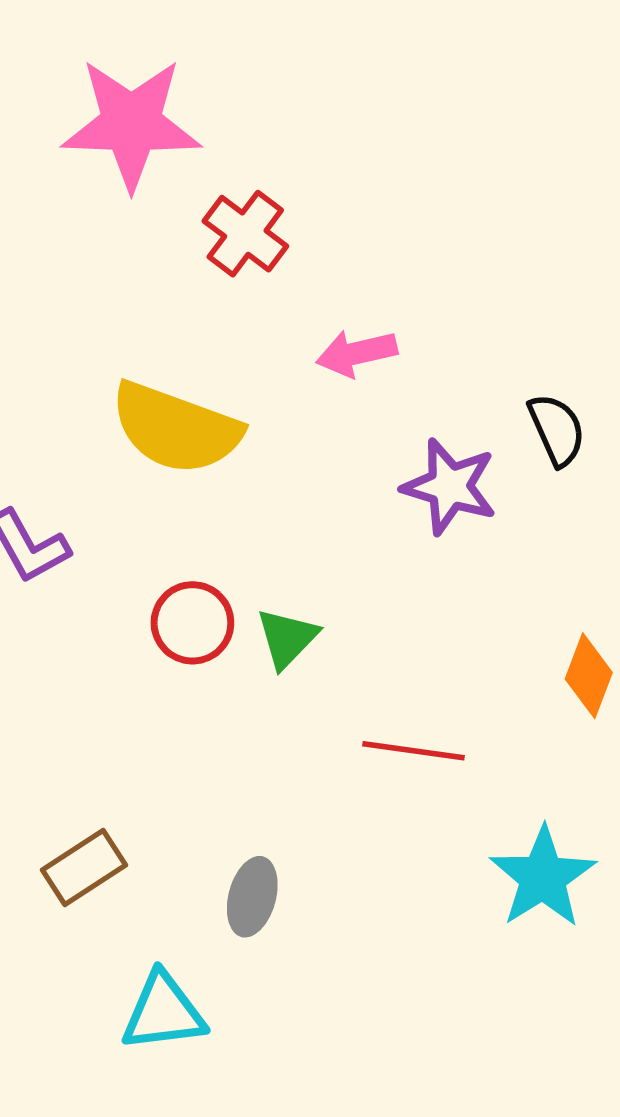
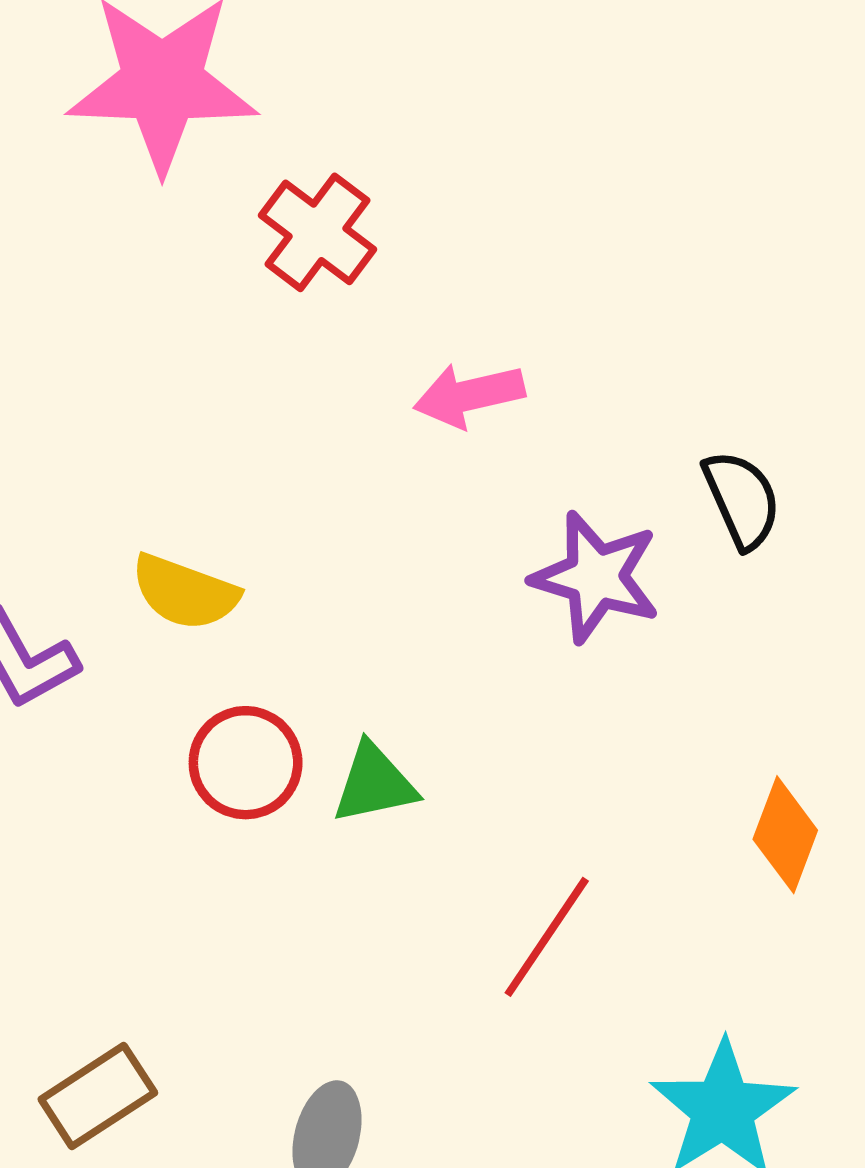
yellow semicircle: (176, 428) -> (185, 592), moved, size x0.6
green triangle: (287, 638) -> (374, 784), turned 34
red line: (414, 751) -> (547, 937), turned -64

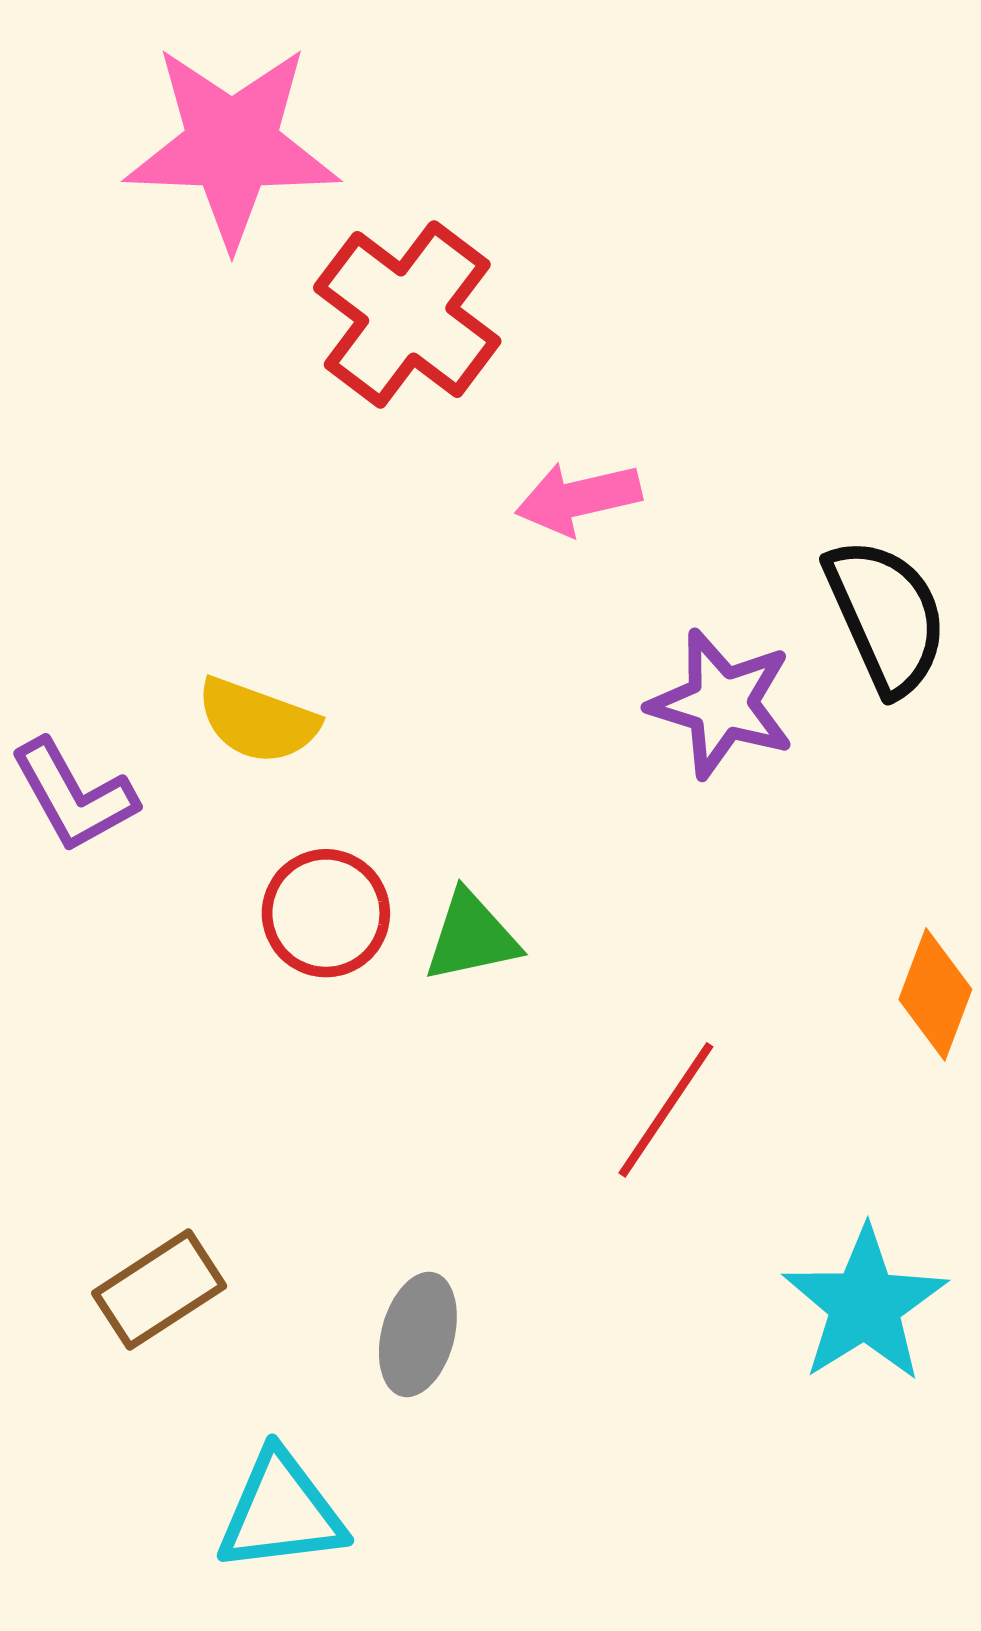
red cross: (318, 232) -> (407, 314), size x1.4
black semicircle: (742, 499) -> (886, 616), size x1.4

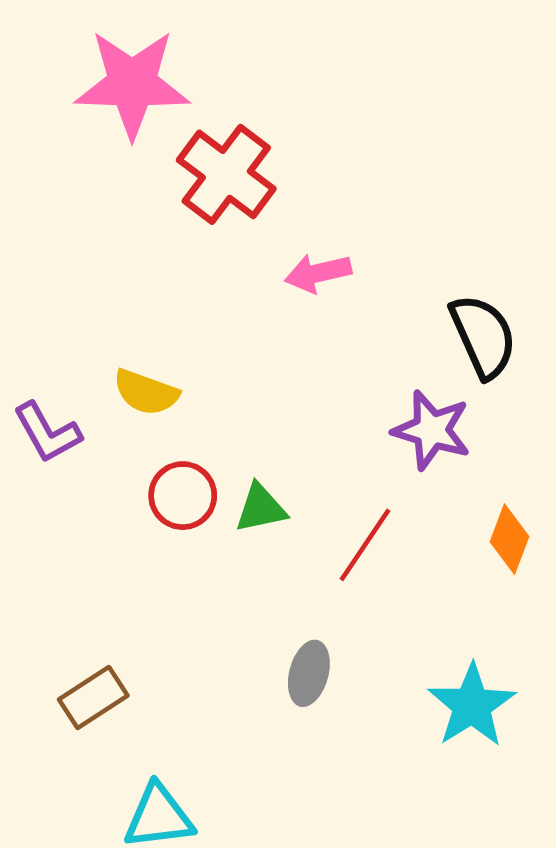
purple star: (722, 704) -> (432, 430), moved
red line: (666, 1110) -> (365, 545), moved
gray ellipse: (418, 1334) -> (309, 673), moved

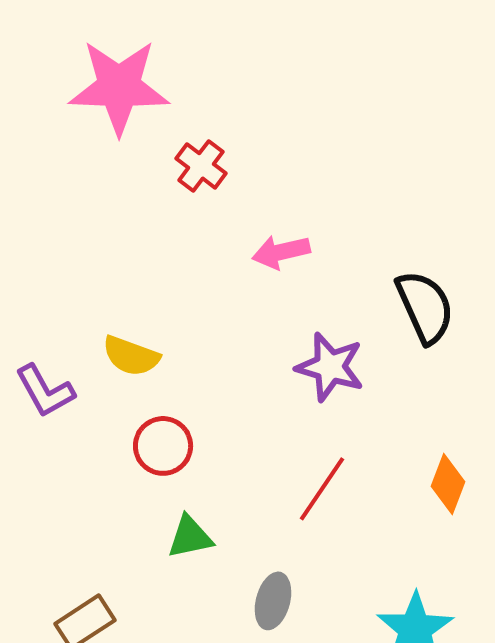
red cross: (226, 174) -> (201, 166), size x0.6
purple star: (432, 430) -> (330, 367), moved
green triangle: (261, 508) -> (190, 537), moved

